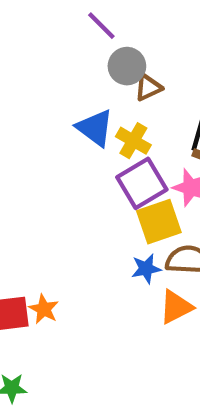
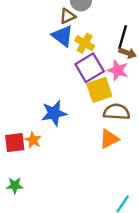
brown triangle: (148, 87) -> (67, 16), moved
blue star: (146, 269) -> (54, 113), moved, size x1.5

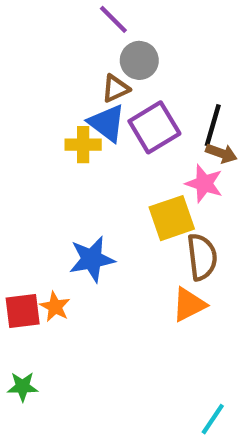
yellow cross: (85, 43) -> (83, 145), moved, turned -30
purple square: (90, 68) -> (154, 127), moved
brown semicircle: (117, 112) -> (202, 257), turned 80

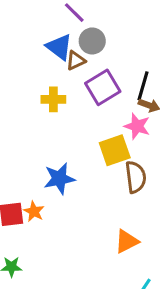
blue triangle: (107, 123) -> (59, 47), moved
orange triangle: (189, 305) -> (127, 241), moved

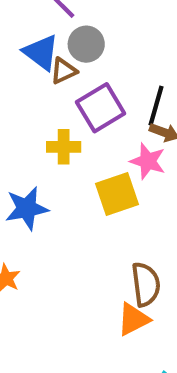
yellow cross: (53, 99) -> (64, 147), moved
brown semicircle: (136, 177) -> (146, 284), moved
blue star: (59, 179) -> (27, 208), moved

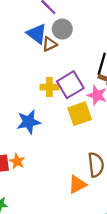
purple square: (101, 108) -> (70, 85), moved
orange triangle: (133, 319) -> (77, 184), moved

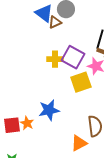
purple square: (70, 85) -> (73, 57), turned -30
blue star: (29, 122) -> (49, 110), moved

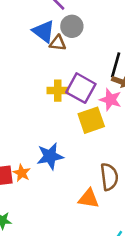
brown triangle: (55, 22) -> (58, 43), turned 32
orange triangle: (79, 143) -> (89, 199), turned 36

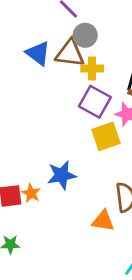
blue triangle: (44, 31) -> (38, 53), moved
brown triangle: (58, 43) -> (70, 53), size x1.6
yellow cross: (58, 91) -> (92, 69), moved

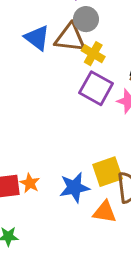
yellow cross: (92, 69) -> (93, 54), turned 30
yellow square: (106, 136) -> (108, 172), moved
blue star: (62, 175) -> (74, 187), moved

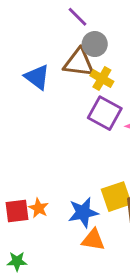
blue triangle: (37, 38) -> (37, 77), moved
orange triangle: (105, 212) -> (93, 240), moved

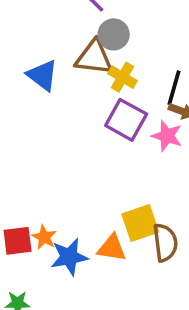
blue star: (83, 212) -> (69, 257), moved
orange triangle: (93, 240) -> (112, 248), moved

